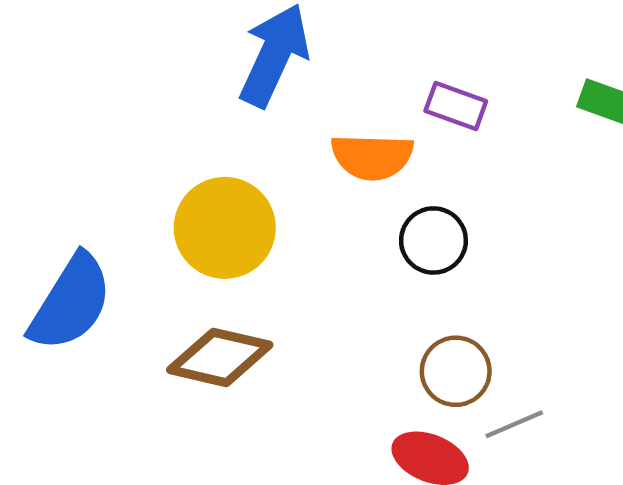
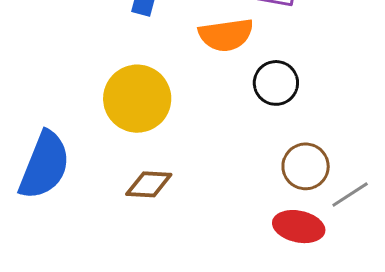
brown diamond: (220, 357) -> (149, 184), size x0.7

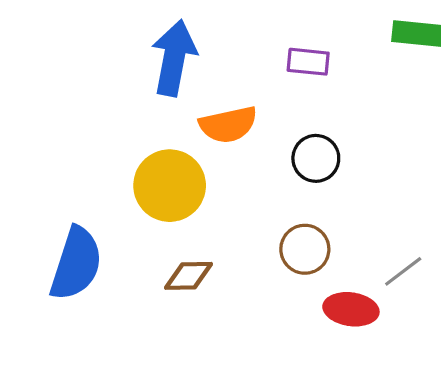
orange semicircle: (226, 35) -> (228, 125), moved
brown circle: (306, 166) -> (305, 249), moved

